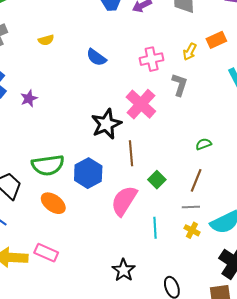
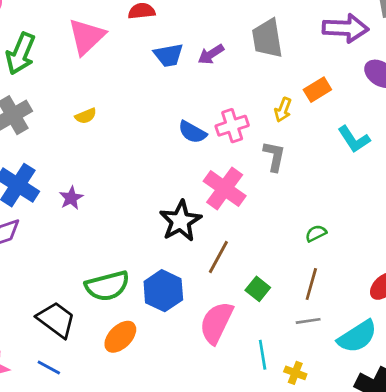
blue semicircle: (96, 57) -> (192, 132), moved
brown line: (131, 153) -> (218, 257), turned 40
orange ellipse: (53, 203) -> (120, 337), turned -75
yellow cross: (192, 230) -> (295, 373), moved

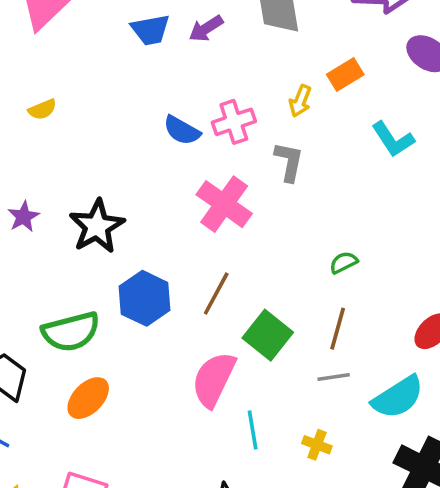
black star: (180, 221) -> (97, 226), moved
green square: (258, 289) -> (268, 335), size x1.5
blue hexagon: (163, 291) -> (145, 298), moved
cyan line: (263, 355) -> (253, 430), moved

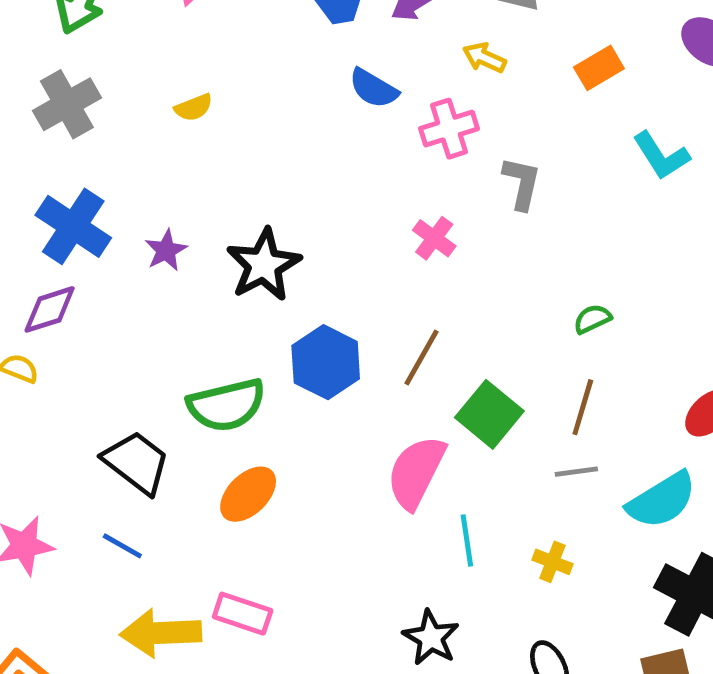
yellow arrow: (300, 101) -> (484, 58), moved, turned 92
blue semicircle: (182, 130) -> (374, 88), moved
pink cross: (224, 204) -> (434, 238), size x0.6

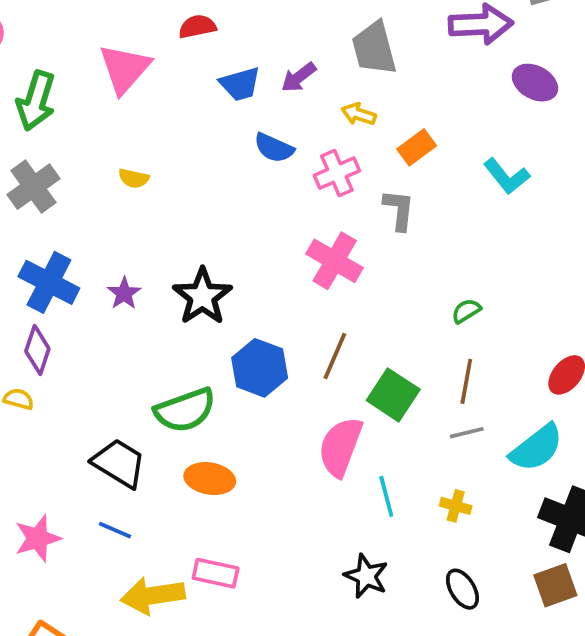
orange rectangle: (599, 68) -> (417, 147), moved
yellow semicircle: (194, 108) -> (134, 178), turned 40
pink cross: (434, 238) -> (335, 261), size x1.6
purple diamond: (50, 309) -> (37, 350), turned -48
orange ellipse: (248, 494) -> (210, 479), turned 60

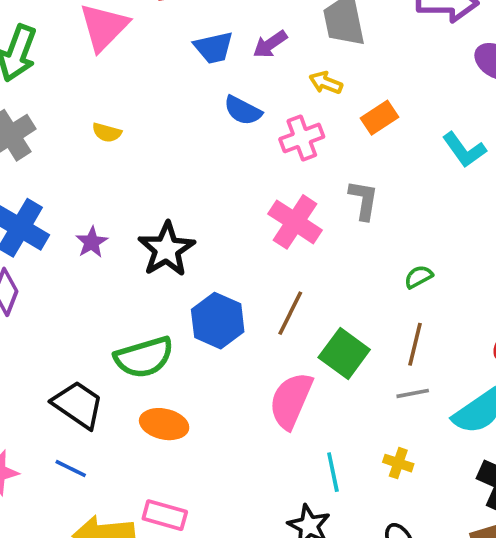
gray L-shape: (399, 210) -> (364, 200), moved
cyan line: (386, 496) -> (333, 472), moved

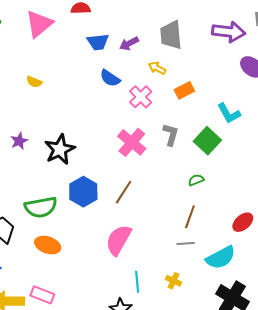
pink cross: (302, 138) -> (141, 97), turned -30
green square: (344, 354) -> (207, 141), moved

